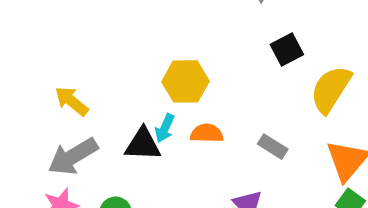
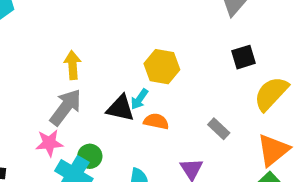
yellow arrow: (72, 101) -> (73, 65), turned 36
orange semicircle: (207, 133) -> (156, 121), moved
gray arrow: (73, 156) -> (66, 107), turned 147

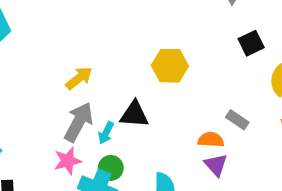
yellow arrow: (73, 65) -> (79, 78), turned 64
cyan arrow: (139, 99) -> (106, 133), moved
orange semicircle: (156, 121) -> (211, 140), moved

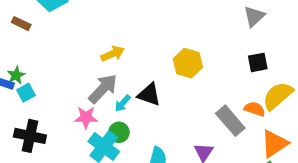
gray rectangle: (237, 120) -> (230, 121), size x1.6
orange semicircle: (211, 140) -> (255, 109), moved

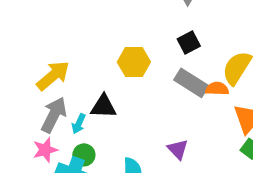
yellow arrow: (113, 54) -> (53, 76), size x1.4
black square: (258, 62) -> (189, 42), moved
gray rectangle: (230, 121) -> (191, 83), moved

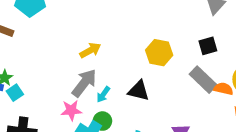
yellow arrow: (53, 76) -> (90, 50), size x0.7
black triangle: (103, 106) -> (139, 91), moved

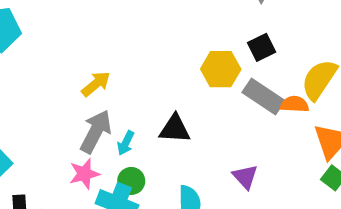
yellow hexagon: (159, 53) -> (221, 69), moved

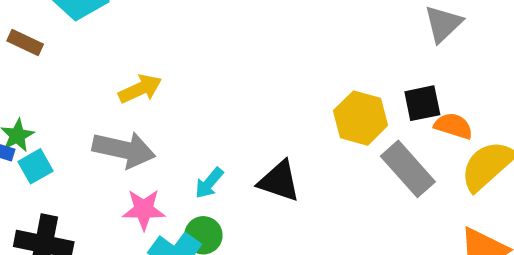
yellow arrow: (96, 84) -> (140, 89), moved
orange semicircle: (295, 104) -> (453, 126), moved
gray arrow: (96, 131) -> (124, 150), moved, turned 60

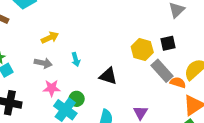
orange semicircle: (453, 126) -> (178, 82), moved
gray arrow: (124, 150) -> (43, 63), size x0.7
cyan arrow: (209, 183) -> (76, 60), moved, turned -56

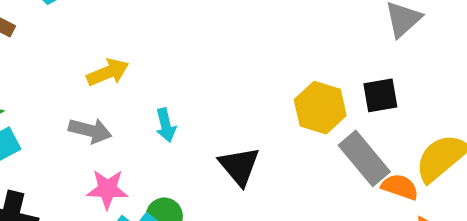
black triangle: (108, 76) -> (239, 166), turned 30

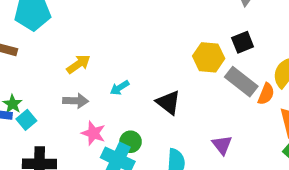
cyan arrow: (166, 125) -> (120, 88), turned 84
orange semicircle: (400, 187) -> (266, 94), turned 105
pink star: (107, 189) -> (93, 133), turned 30

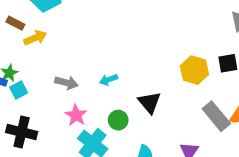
yellow arrow: (78, 64) -> (35, 38), moved
gray rectangle: (241, 82) -> (216, 116), moved
green circle: (131, 142) -> (118, 120), moved

